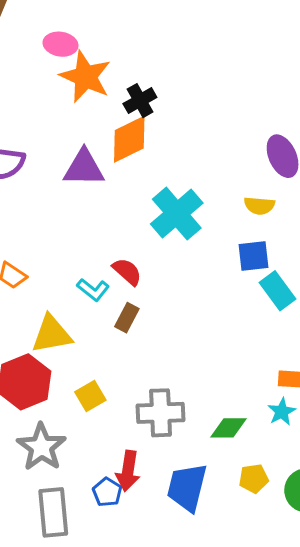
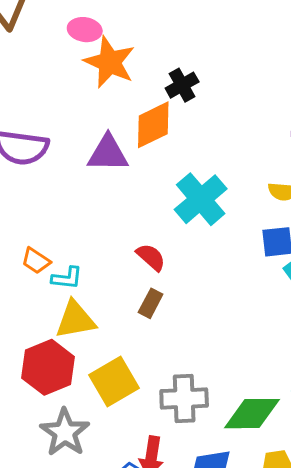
black cross: (140, 101) -> (182, 85), moved
cyan L-shape: (93, 290) -> (67, 278), moved, turned -32
yellow square: (90, 396) -> (114, 381), size x1.6
green diamond: (229, 428) -> (252, 414), size x1.5

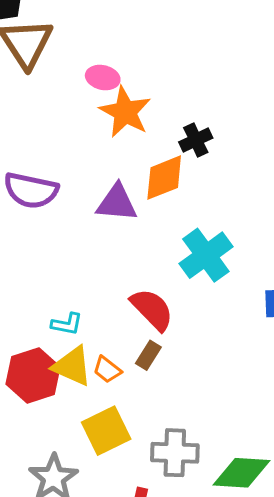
red semicircle: (151, 257) -> (152, 309), size x1.5
orange trapezoid: (36, 261) -> (107, 370), moved
yellow triangle: (75, 320) -> (72, 366), turned 30
red hexagon: (48, 367) -> (33, 375), moved

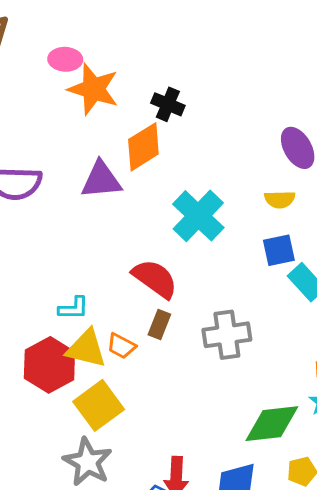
black cross: (196, 140) -> (168, 104), turned -32
yellow square: (106, 431) -> (99, 405), moved
gray cross: (175, 453) -> (227, 335), moved

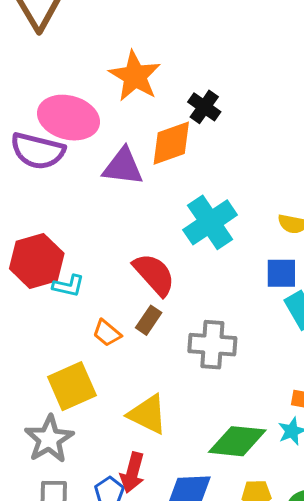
pink ellipse: (65, 59) -> (68, 118), moved, size x1.8
yellow triangle: (86, 349) -> (148, 414), moved
red hexagon: (49, 365) -> (37, 261), moved

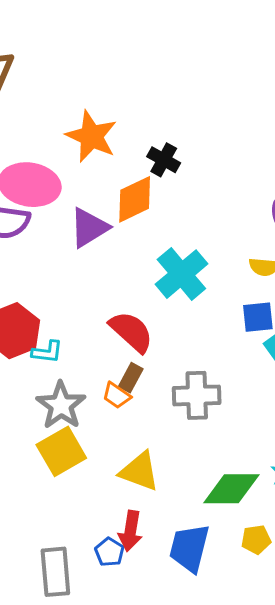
purple triangle: (123, 167) -> (89, 228), turned -33
orange trapezoid: (107, 333) -> (117, 395), moved
gray star: (49, 439) -> (61, 405), moved

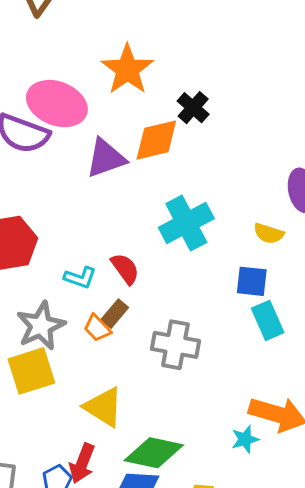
red semicircle: (131, 332) -> (125, 269), size x0.7
cyan L-shape: (47, 352) -> (80, 278), moved
green diamond: (231, 489) -> (154, 453), moved

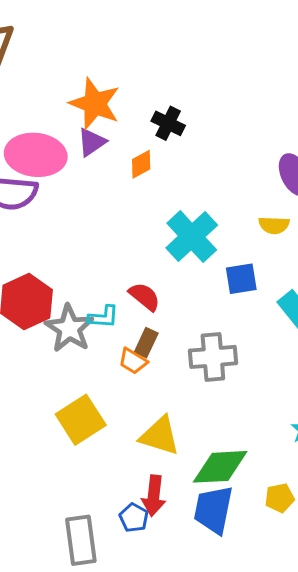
orange diamond: (156, 140) -> (141, 164), size x0.6
purple triangle: (106, 158) -> (92, 142), moved, size x0.7
blue square: (252, 281) -> (241, 279), moved
gray star: (41, 326) -> (69, 328), moved

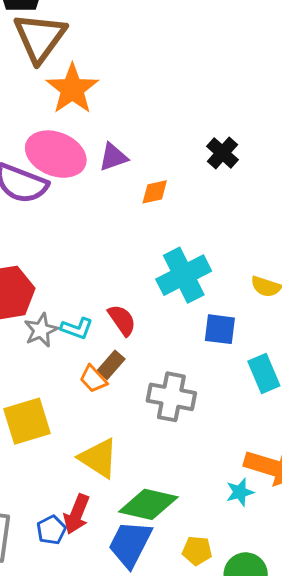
orange star: (95, 104) -> (72, 89), moved
black cross: (168, 123) -> (222, 153), moved
gray star: (69, 328) -> (41, 330), size x0.7

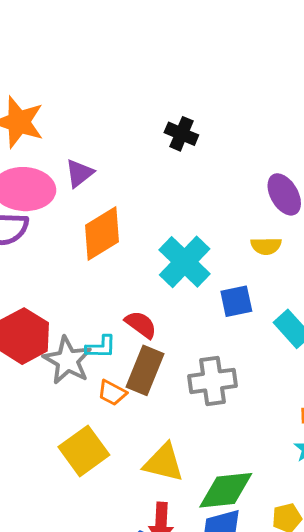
orange diamond: (155, 192) -> (102, 233), moved, size x1.8
gray star: (41, 330) -> (68, 360), size x1.4
brown rectangle: (111, 365) -> (145, 370), size x1.6
orange trapezoid: (93, 379) -> (112, 393), moved

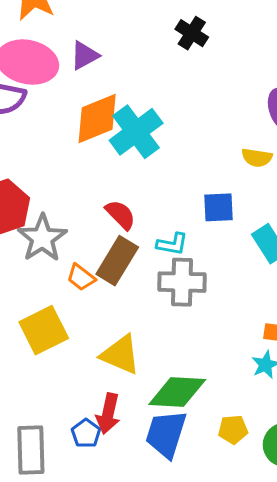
cyan cross: (185, 262) -> (136, 132), moved
cyan L-shape: (101, 347) -> (172, 244), moved

